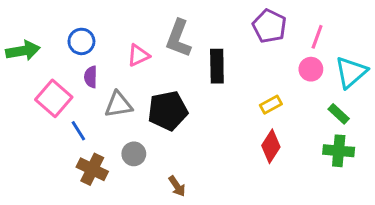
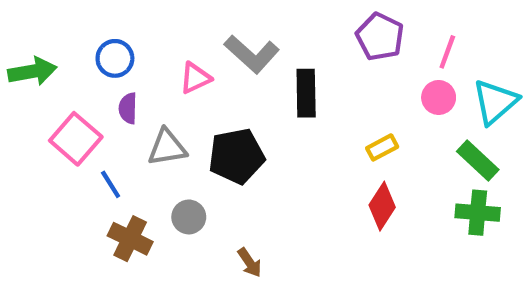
gray L-shape: (178, 38) -> (252, 54), turned -69
green rectangle: (339, 114) -> (478, 160), size x1.4

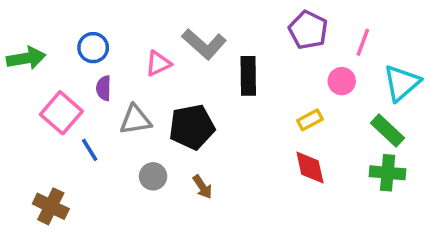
pink circle: (439, 97) -> (342, 81), moved
red diamond: (382, 206) -> (310, 168), turned -45
brown cross: (130, 239) -> (51, 206), moved
brown arrow: (250, 263) -> (202, 187), moved

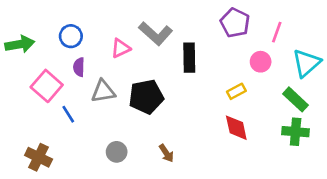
gray circle: (153, 176) -> (117, 152), moved
brown arrow: (202, 187) -> (166, 153), moved

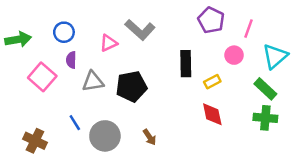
black rectangle: (189, 58) -> (186, 64), moved
blue line: (68, 114) -> (75, 123), moved
gray circle: (117, 152) -> (105, 136), size x1.6

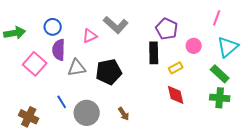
purple pentagon: (211, 20) -> (167, 29), moved
pink line: (248, 29) -> (217, 18), moved
purple semicircle: (71, 60) -> (59, 50), size x1.5

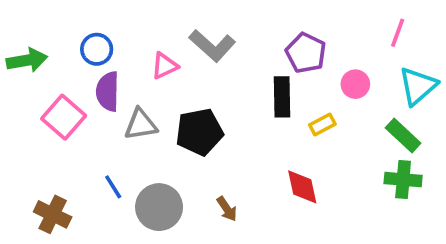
red diamond: (176, 95) -> (302, 187), moved

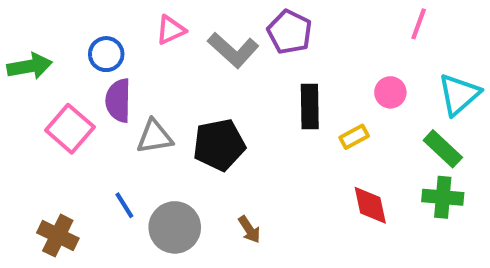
pink line: (398, 33) -> (419, 24), moved
purple pentagon: (306, 53) -> (290, 32), moved
pink triangle: (165, 66) -> (171, 30), moved
red diamond: (302, 187) -> (370, 205), moved

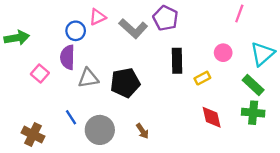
blue circle: (106, 54) -> (76, 31), moved
pink square: (70, 129) -> (40, 73), size x0.7

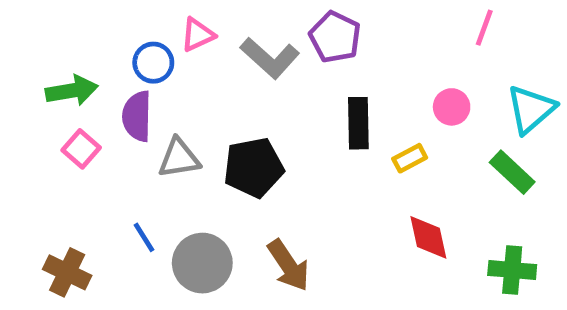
green arrow: (17, 38) -> (72, 91), moved
green cross: (253, 113) -> (512, 270), moved
brown arrow: (142, 131) -> (288, 265), size x1.6

